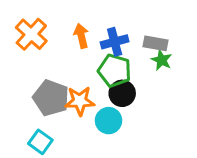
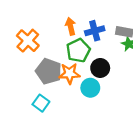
orange cross: (31, 34) -> (28, 41), moved
green pentagon: (115, 71) -> (78, 50), moved, turned 30

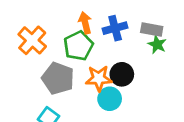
green pentagon: (78, 50) -> (78, 46), moved
orange star: (69, 73) -> (99, 78), moved

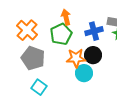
blue cross: (115, 28) -> (94, 31), moved
gray pentagon: (58, 78) -> (33, 58), moved

